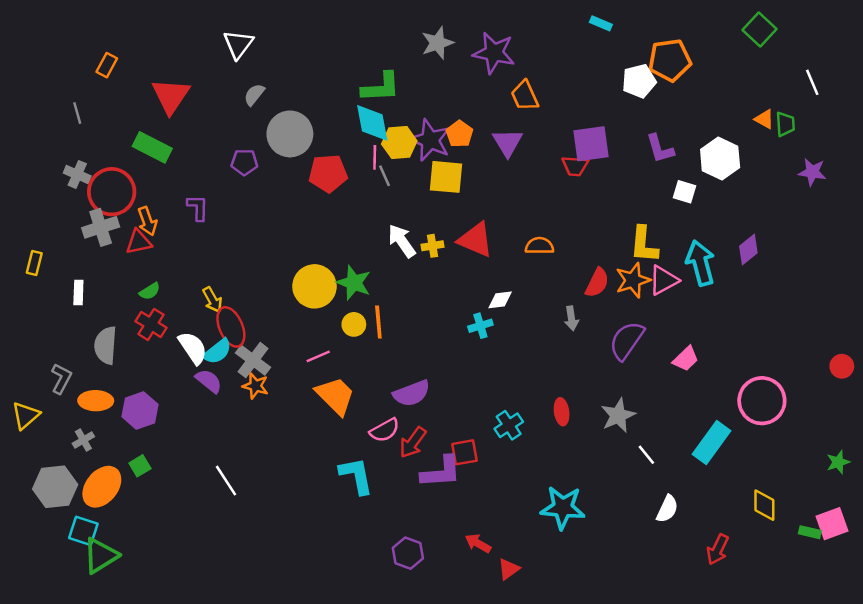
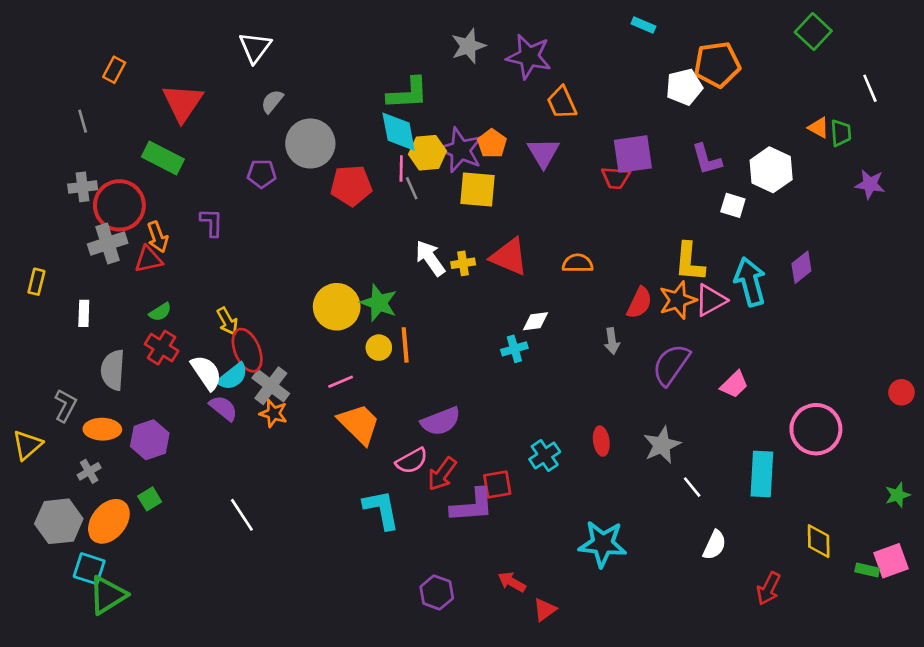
gray cross: (77, 174) -> (83, 187), turned -30
cyan rectangle: (712, 442) -> (762, 474), turned -33

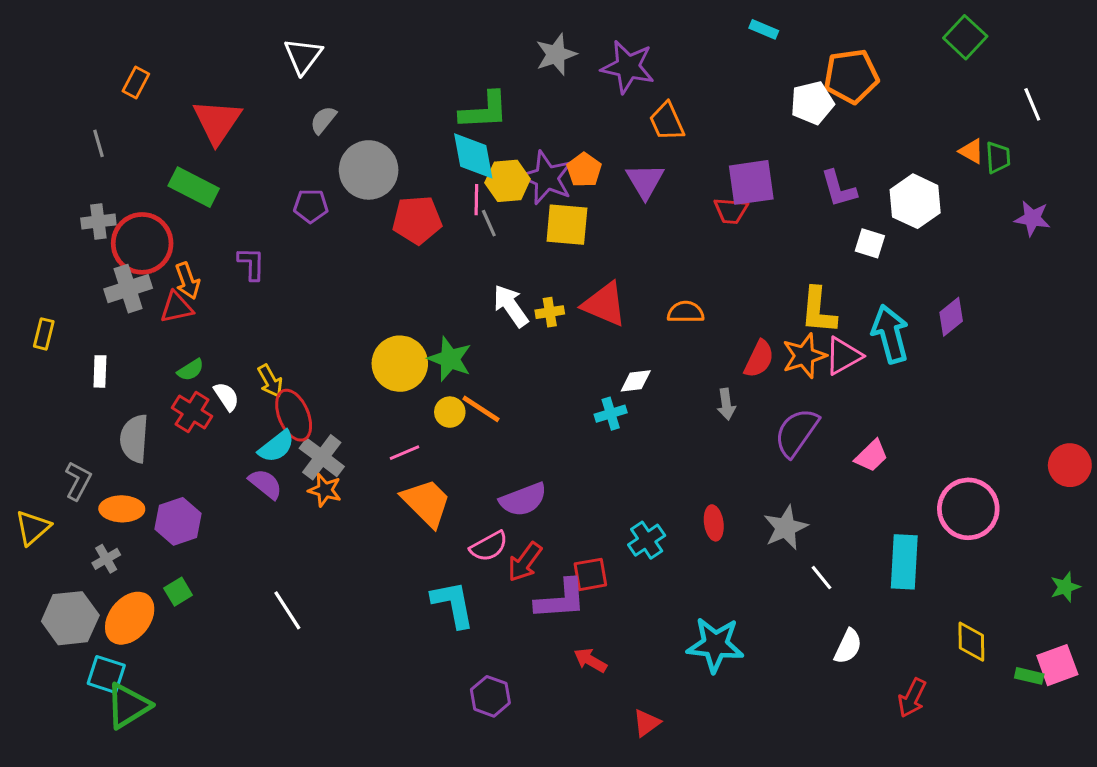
orange line: (405, 345) -> (481, 409), turned -52
white semicircle: (206, 373) -> (226, 396), moved, size x0.7
red circle: (901, 392) -> (1070, 465), size x1.4
red arrow: (512, 582) -> (590, 660), moved
purple hexagon: (437, 592) -> (490, 696), moved

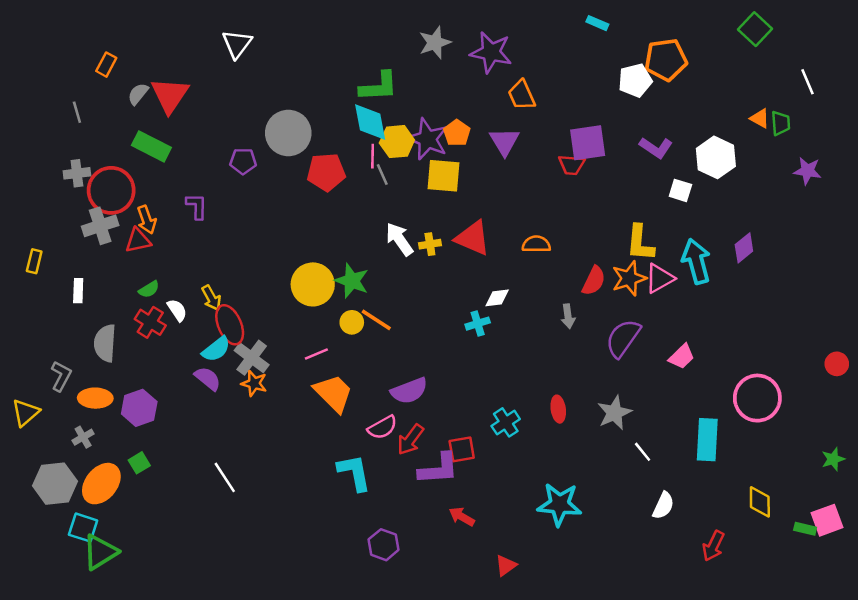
gray semicircle: (323, 120) -> (138, 94), moved
purple L-shape: (839, 189) -> (656, 148), turned -40
red circle: (1070, 465) -> (837, 364), size x0.7

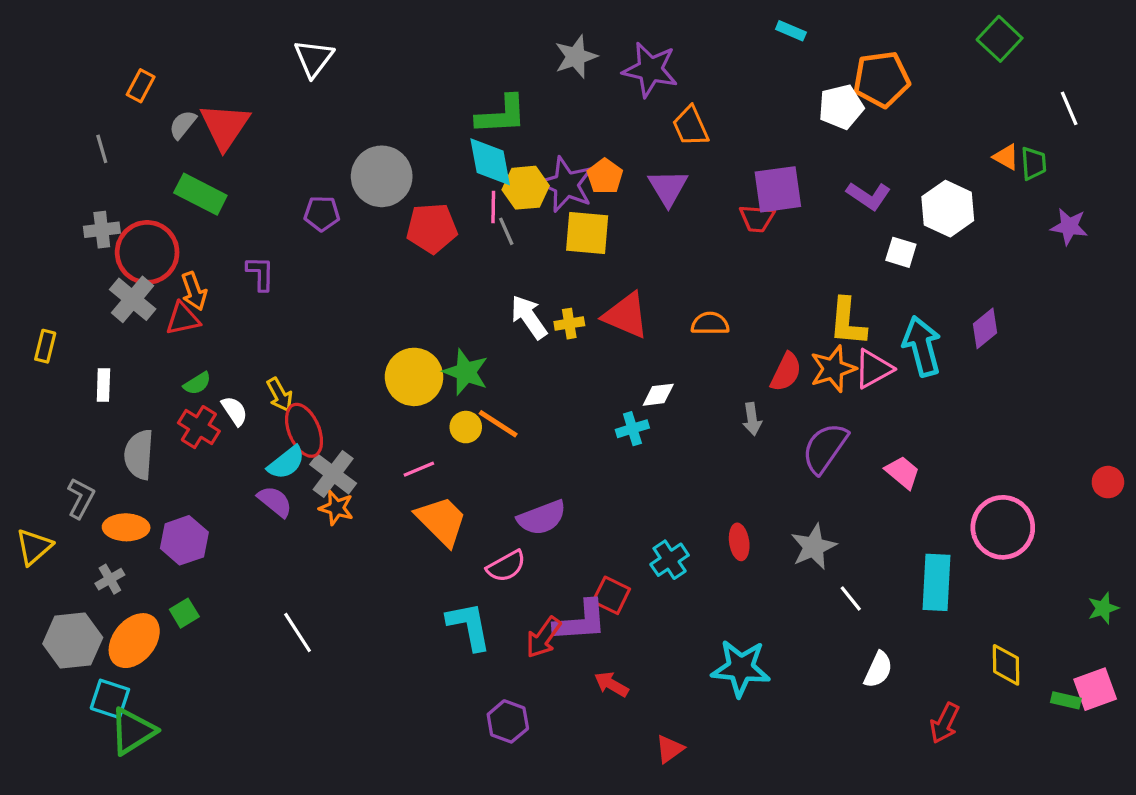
gray cross: (100, 226) -> (133, 299), turned -32
pink trapezoid: (682, 357) -> (903, 472), turned -96
red arrow: (410, 440) -> (543, 637), moved
red square: (462, 449) -> (611, 595), turned 36

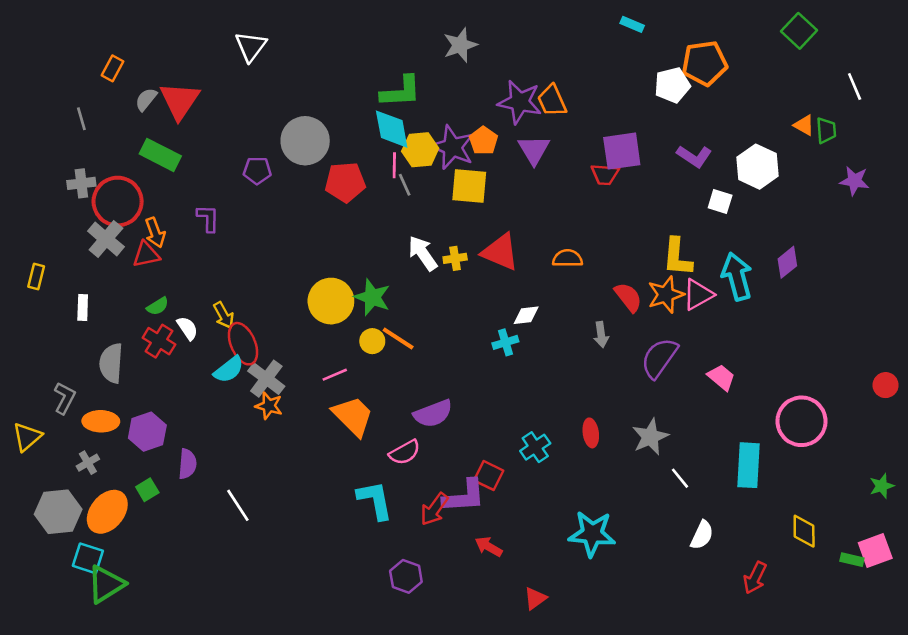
purple star: (650, 70) -> (520, 102), moved
red semicircle: (786, 372) -> (628, 297), turned -64
purple semicircle: (275, 501) -> (187, 464), moved, turned 56

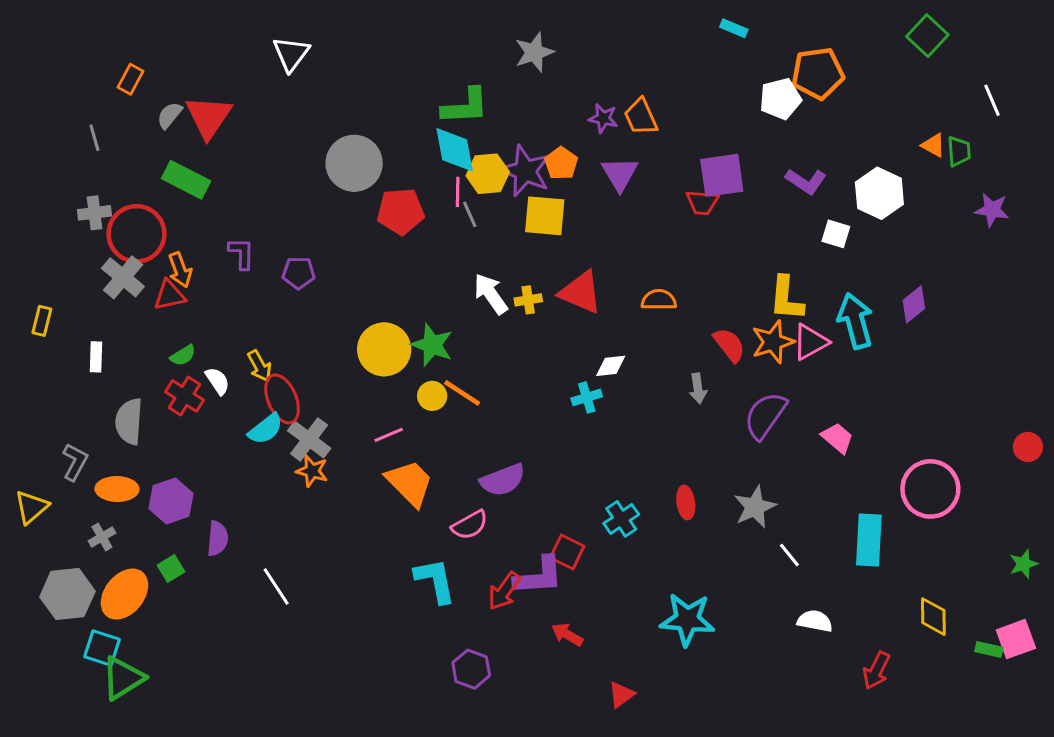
purple star: (520, 102) -> (603, 118), size x0.6
purple pentagon: (257, 170) -> (299, 273), moved
white semicircle: (702, 535) -> (815, 621), turned -104

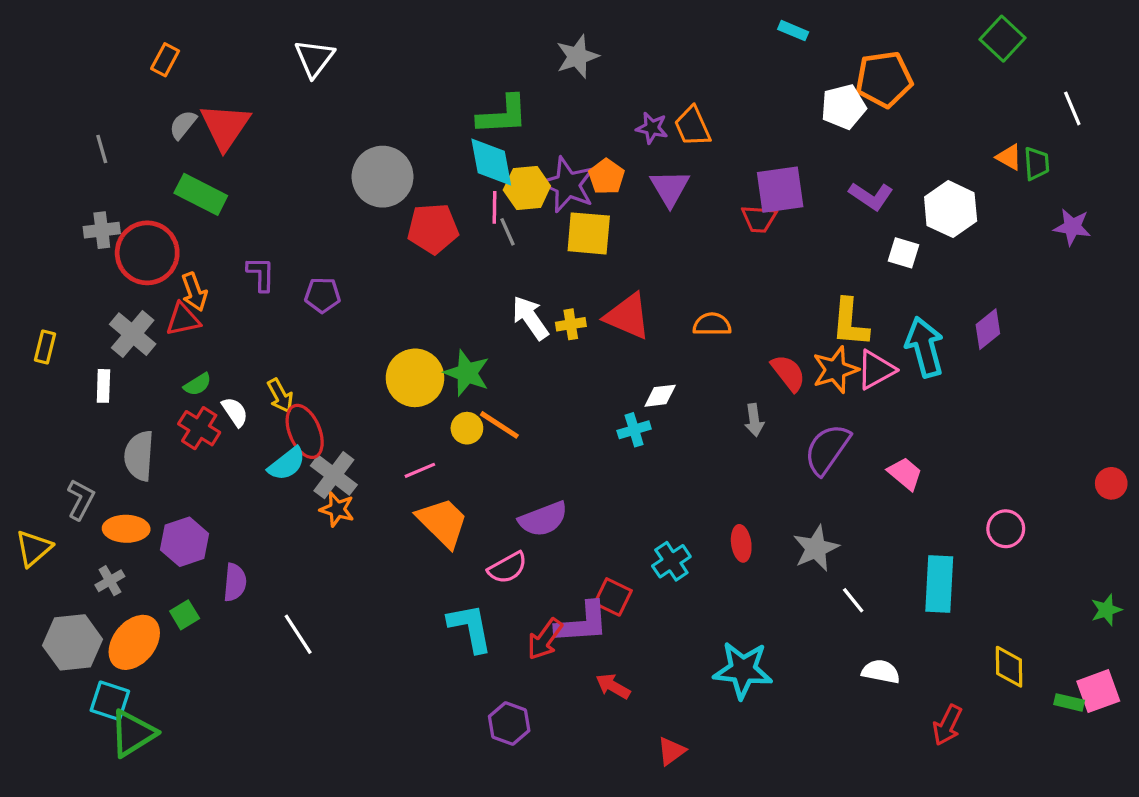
orange rectangle: (130, 79) -> (165, 60), moved
gray cross: (123, 277) -> (133, 334), moved
pink circle: (930, 489) -> (1006, 529), size x0.6

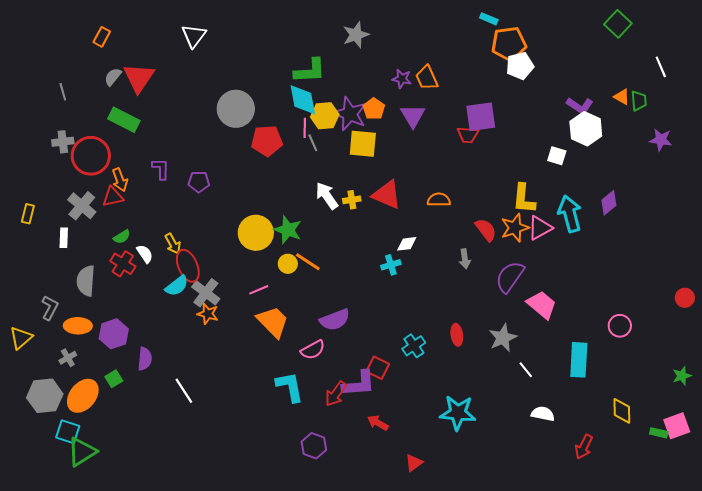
orange pentagon: (884, 79) -> (509, 44), moved
purple L-shape: (871, 196) -> (580, 106), moved
pink trapezoid: (905, 474) -> (542, 305), moved, size x1.4

